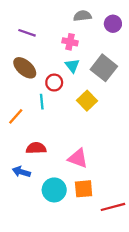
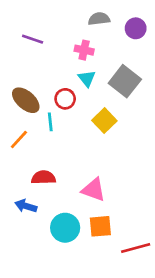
brown ellipse: (25, 68) -> (26, 100), moved

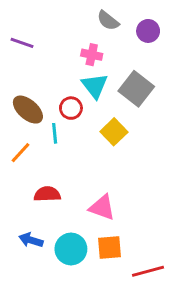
gray semicircle: (99, 19) -> (108, 21), turned -135
purple line: (33, 39) -> (22, 43), moved
cyan triangle: (87, 78) -> (95, 86), size x1.4
blue arrow: (26, 206) -> (31, 240), moved

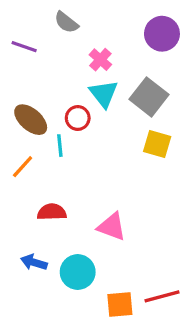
gray semicircle: (108, 21) -> (66, 22), moved
purple circle: (148, 31) -> (162, 34), size x1.4
pink cross: (92, 55) -> (100, 60), turned 30
yellow square: (114, 132) -> (157, 144), moved, turned -30
orange square: (110, 248) -> (120, 304), moved

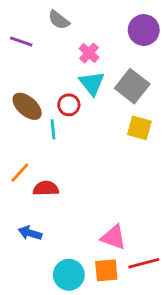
orange line: (23, 167) -> (20, 173), moved
pink triangle: (112, 227) -> (113, 237), moved
cyan circle: (78, 272) -> (69, 275), moved

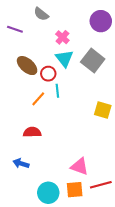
brown ellipse: (27, 106) -> (27, 66), moved
yellow square: (139, 128) -> (103, 110), moved
cyan line: (53, 129) -> (57, 91), moved
orange line: (20, 173) -> (38, 99), moved

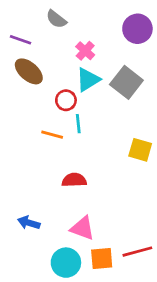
cyan triangle: (64, 58) -> (88, 80), turned 36
brown ellipse: (27, 66) -> (29, 71), moved
orange line: (38, 99) -> (52, 135), turned 63
red semicircle: (32, 132) -> (74, 180), moved
pink triangle: (80, 166) -> (82, 228), moved

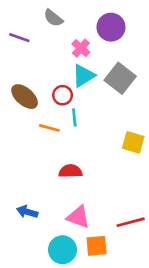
purple circle: (137, 29) -> (111, 27), moved
brown ellipse: (29, 71) -> (25, 97), moved
red line: (137, 252) -> (131, 222), moved

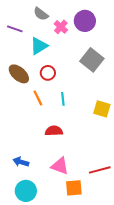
pink cross: (81, 48) -> (61, 27), moved
cyan triangle: (83, 76) -> (39, 46), moved
cyan line: (74, 117) -> (63, 99), moved
orange line: (49, 128) -> (38, 98), turned 49
cyan circle: (63, 250) -> (26, 191), moved

